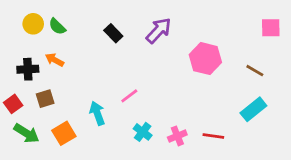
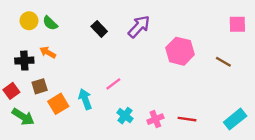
cyan rectangle: (253, 109) -> (235, 119), moved
orange square: (64, 133) -> (58, 104), moved

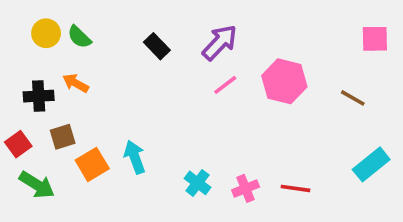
pink line: (113, 84) -> (225, 85), moved
cyan rectangle: (235, 119) -> (371, 164), moved

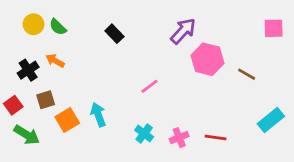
purple arrow: (220, 42) -> (183, 31), moved
pink line: (225, 85) -> (149, 86), moved
black cross: (39, 96) -> (28, 70), turned -30
brown line: (353, 98) -> (247, 74), moved

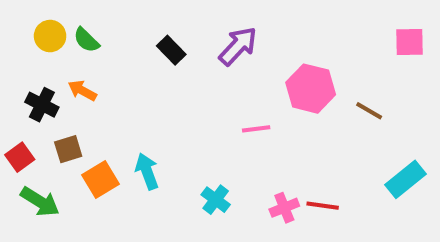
purple arrow: (183, 31) -> (238, 46), moved
black cross: (28, 70) -> (42, 105), turned -30
pink line: (149, 86) -> (256, 129), moved, turned 30
pink cross: (179, 138) -> (284, 208), moved

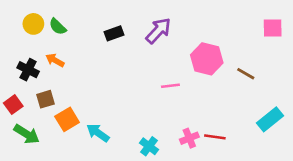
black rectangle: (171, 50) -> (114, 33), turned -66
cyan arrow: (147, 171) -> (98, 133), moved, turned -35
cyan cross: (216, 200) -> (149, 146), moved

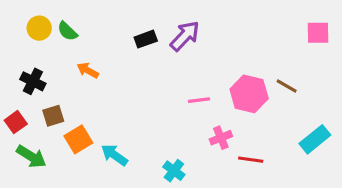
black rectangle: (114, 33) -> (146, 39), moved
pink hexagon: (207, 59) -> (249, 94), moved
orange arrow: (55, 60) -> (88, 70), moved
pink cross: (189, 138) -> (221, 138), moved

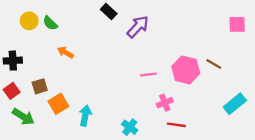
black rectangle: (146, 39) -> (109, 11), moved, turned 63
black cross: (33, 81) -> (13, 61), moved, turned -30
cyan arrow: (114, 155) -> (85, 115), turned 66
red line: (251, 160) -> (176, 125), moved

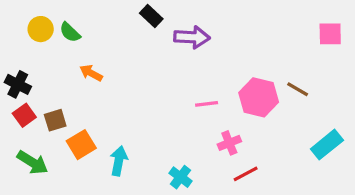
purple arrow: (138, 27) -> (192, 37), turned 50
black cross: (13, 61) -> (18, 84), turned 30
red square: (12, 91) -> (24, 115), moved
red line: (176, 125) -> (246, 174), turned -36

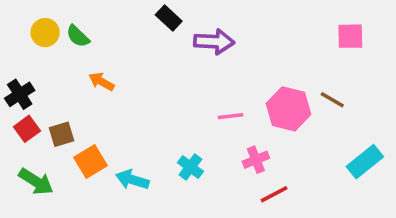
pink square: (330, 34) -> (350, 36), moved
black cross: (18, 84) -> (20, 94), turned 30
cyan arrow: (119, 161) -> (132, 180), turned -84
cyan cross: (181, 177) -> (190, 167), moved

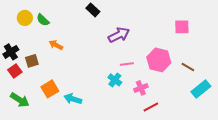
pink square: (350, 36) -> (182, 27), moved
purple arrow: (214, 42) -> (119, 35), moved, turned -30
brown line: (332, 100) -> (188, 67), moved
brown square: (61, 134) -> (32, 61), moved
cyan cross: (190, 167) -> (115, 80), moved

